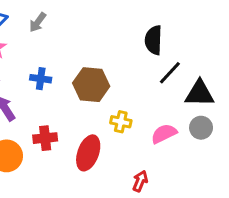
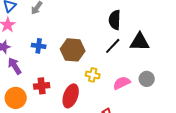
black line: (170, 73) -> (113, 46), moved
black triangle: (200, 94) -> (140, 42), moved

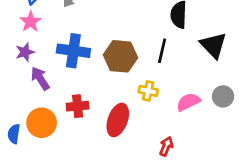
black triangle: (140, 42) -> (213, 45), turned 45
blue cross: (39, 46) -> (73, 51), size x1.6
black line: (113, 46) -> (162, 51), moved, turned -30

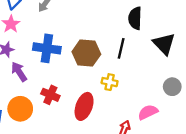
pink semicircle: (188, 102) -> (148, 112), moved
red cross: (78, 106) -> (50, 95), turned 30

